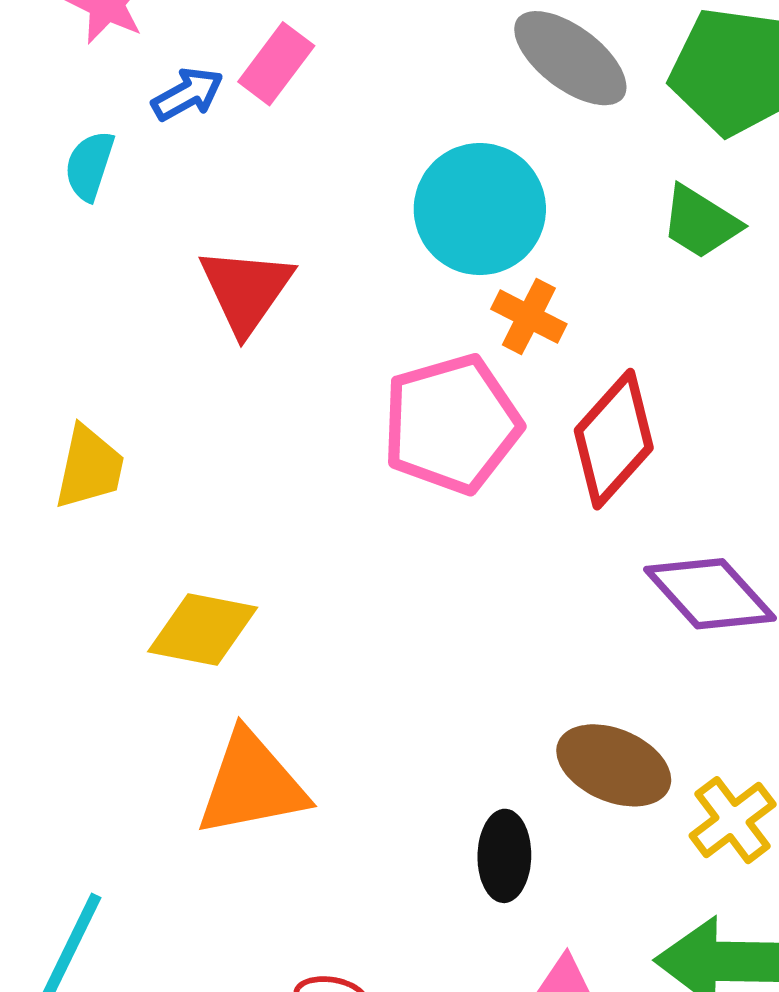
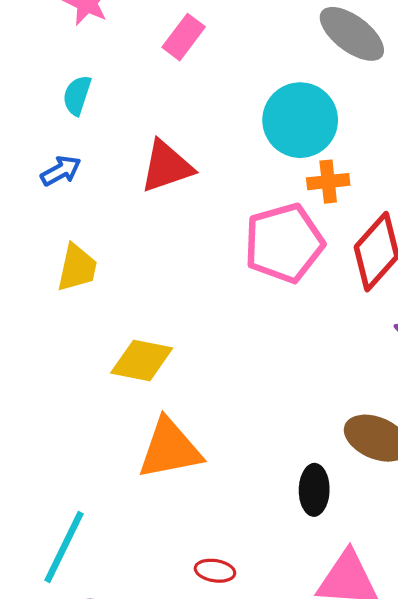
blue arrow: (188, 94) -> (61, 171), moved
red triangle: (246, 290) -> (166, 166), turned 36
orange cross: (529, 317) -> (328, 182), turned -33

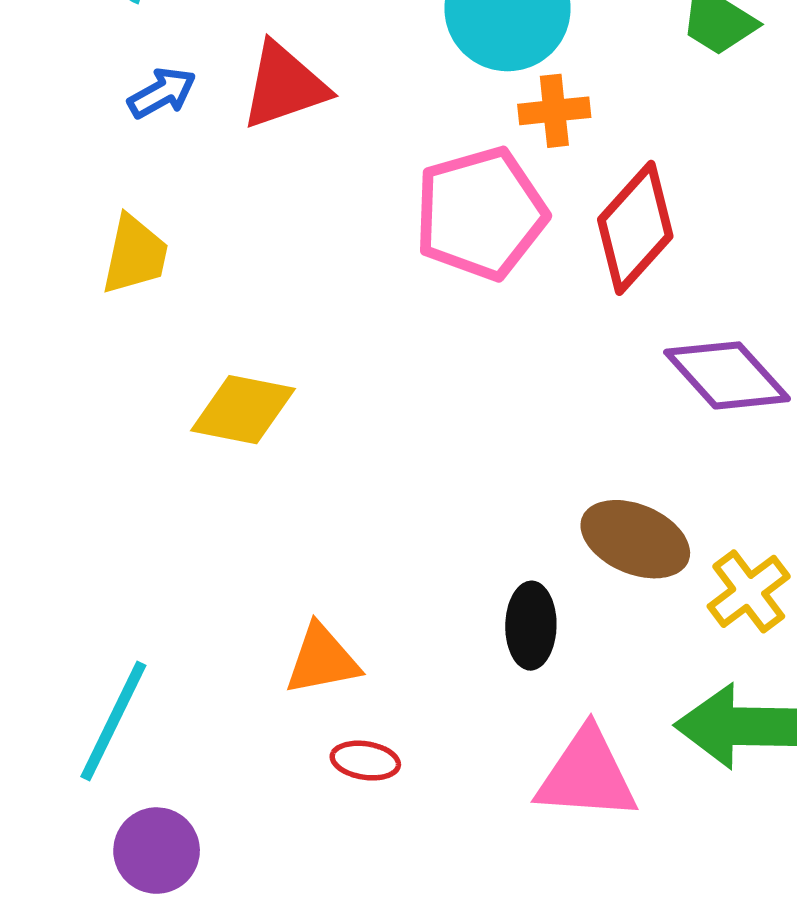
blue arrow: (61, 171) -> (162, 93), moved
orange triangle: (170, 449) -> (322, 660), moved, size x0.7

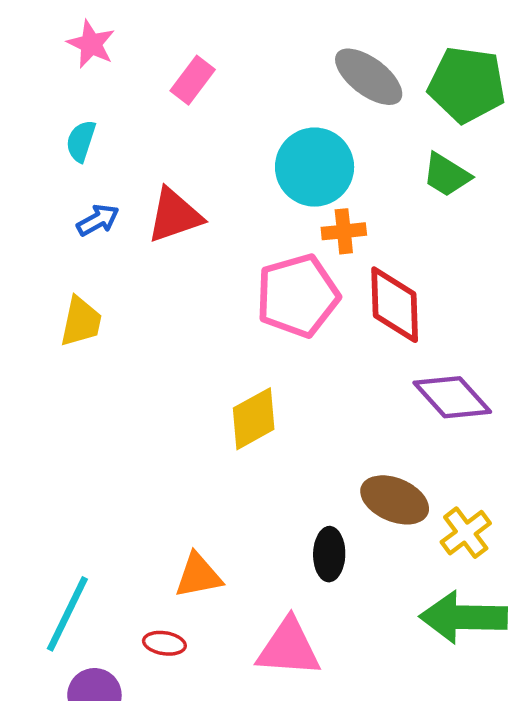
red diamond: (635, 228) -> (395, 305), turned -44
yellow diamond: (243, 410) -> (254, 419), moved, turned -40
red ellipse: (365, 761) -> (164, 643), moved
pink triangle: (587, 775) -> (289, 648), moved

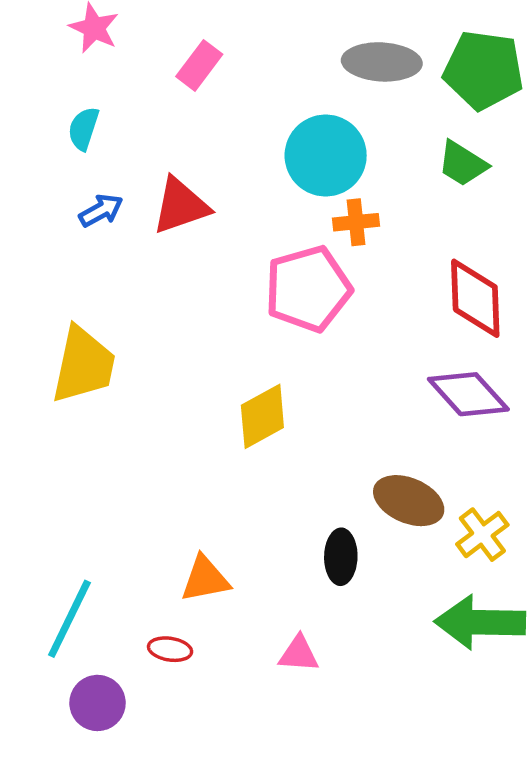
gray ellipse: (369, 77) -> (382, 62), turned -34
red diamond: (395, 305) -> (475, 298), moved
yellow trapezoid: (81, 322) -> (83, 365), moved, size x1.5
pink triangle: (289, 648) -> (299, 654), size x0.6

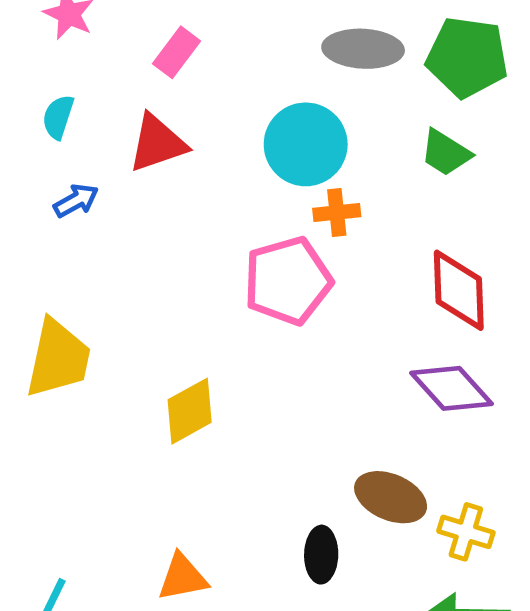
red triangle: (181, 206) -> (157, 143), moved
yellow diamond: (262, 416) -> (190, 411), moved
yellow cross: (482, 535) -> (466, 532), turned -36

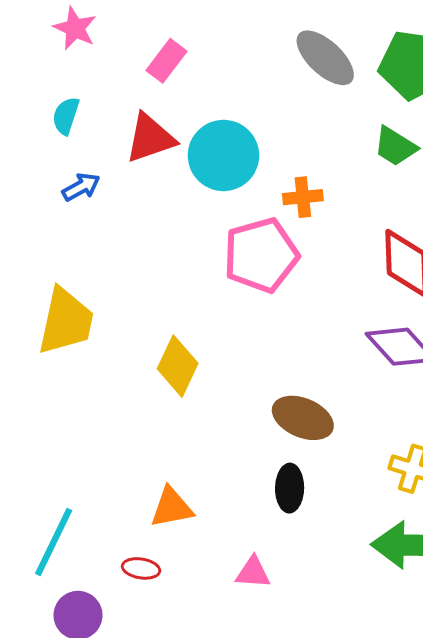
gray ellipse: (363, 49) -> (325, 58), turned 40
cyan circle: (306, 144) -> (223, 155), moved
yellow diamond: (190, 411) -> (178, 366), turned -36
brown ellipse: (391, 497) -> (303, 418), moved

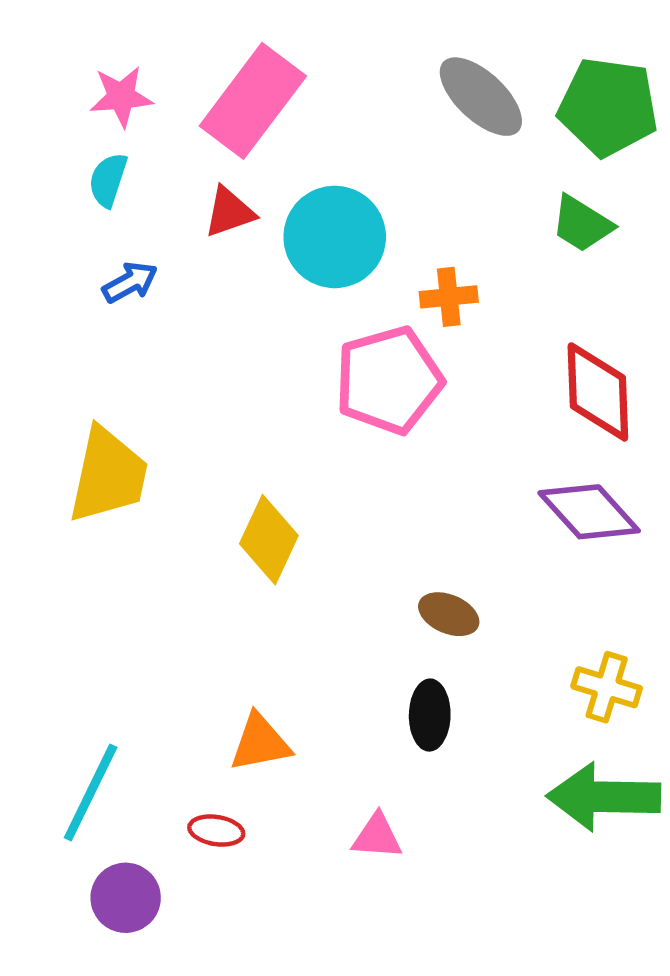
pink star: (75, 28) -> (121, 97), moved, turned -30
pink rectangle: (166, 61) -> (253, 101), size x1.8
red triangle: (150, 138) -> (229, 212), size x0.7
brown ellipse: (303, 418) -> (449, 614), size x0.7

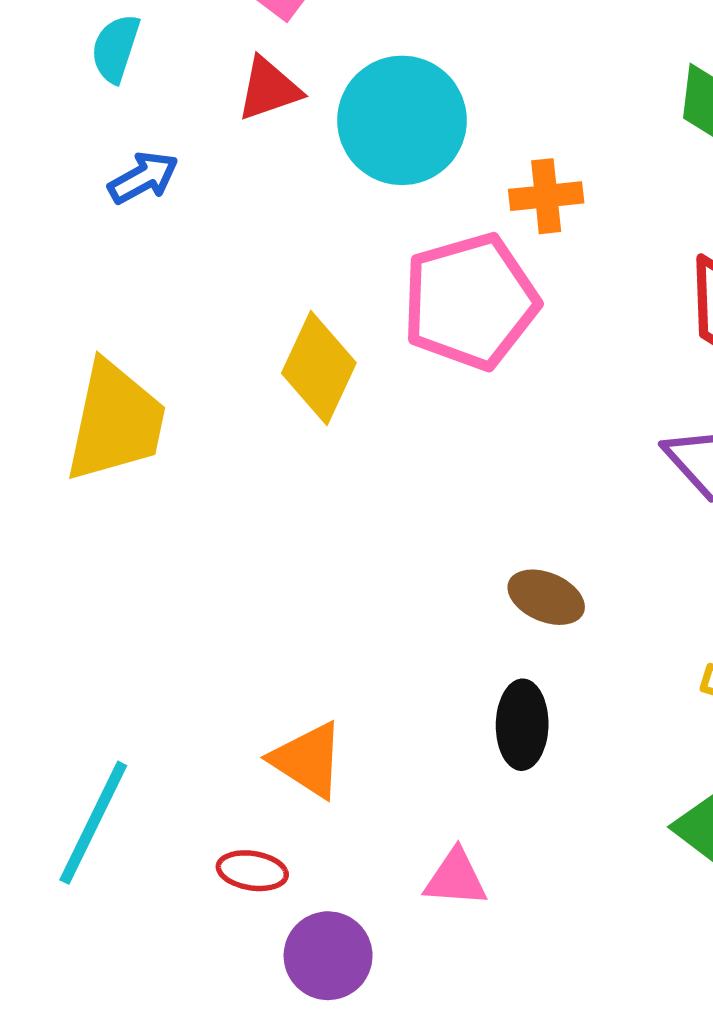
yellow diamond: (269, 540) -> (319, 368), moved
orange triangle: (260, 743) -> (308, 760), turned 44
purple circle: (126, 898) -> (328, 956), moved

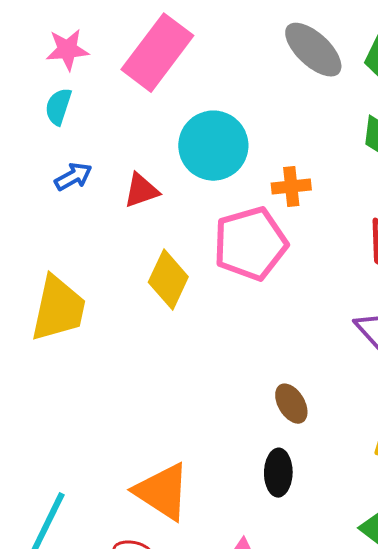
red triangle: (269, 89) -> (141, 191), moved
brown ellipse: (546, 597) -> (291, 404), turned 36
orange triangle: (308, 760) -> (162, 492), size x1.4

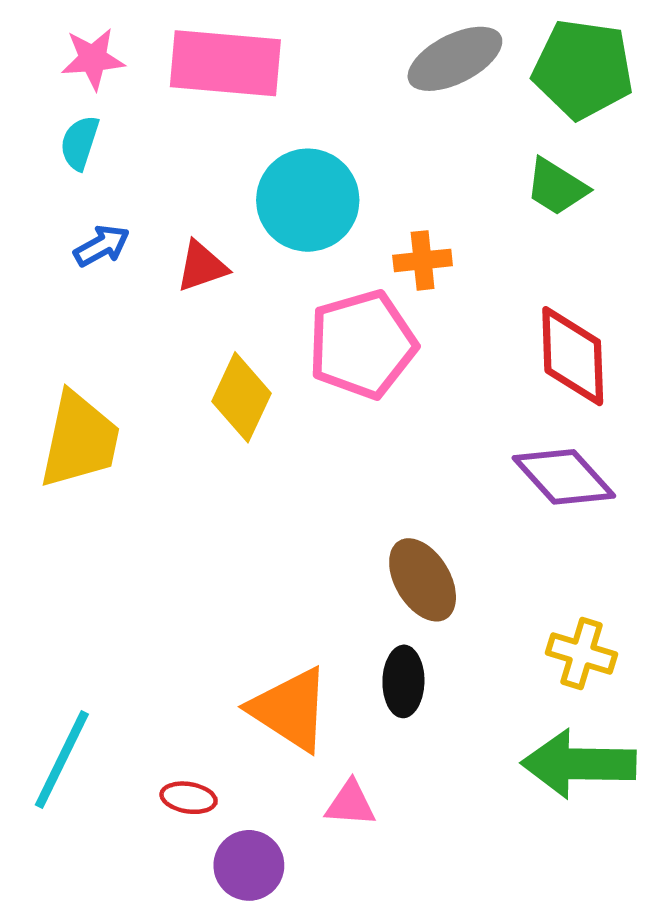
gray ellipse: (313, 50) -> (455, 59), turned -70
pink rectangle: (157, 53) -> (225, 63), turned 58
brown ellipse: (291, 404) -> (423, 580), size x1.4
orange triangle: (162, 492) -> (290, 709), moved

